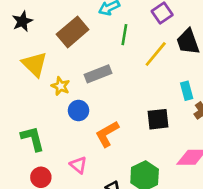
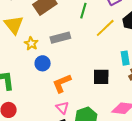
pink triangle: (78, 165) -> (62, 108), moved

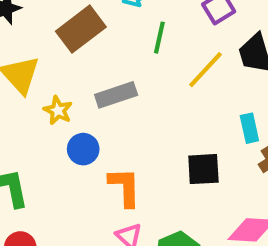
orange L-shape: (62, 83) -> (125, 187), turned 115

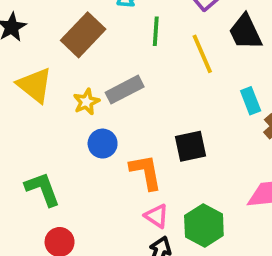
yellow line: (206, 70) -> (202, 54), turned -57
yellow star: (58, 110) -> (86, 102), moved, turned 30
black square: (203, 169) -> (191, 146), moved

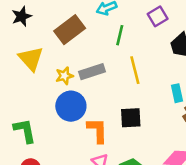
yellow line: (202, 54) -> (135, 70), moved
blue circle: (103, 144) -> (71, 106), size x1.5

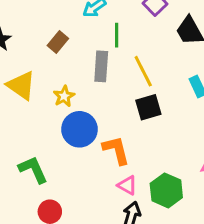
brown rectangle: (70, 30) -> (58, 42), size x0.6
gray rectangle: (92, 72) -> (101, 66), moved, turned -55
black square: (131, 118) -> (148, 107), moved

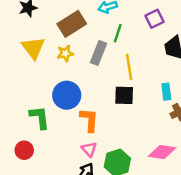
brown rectangle: (58, 42) -> (72, 24), size x1.6
yellow star: (64, 96) -> (65, 53), moved
green L-shape: (33, 170) -> (40, 117), moved

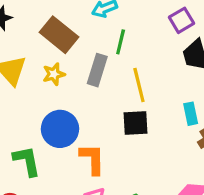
purple square: (155, 19) -> (182, 20), moved
brown rectangle: (72, 24) -> (59, 35), turned 76

